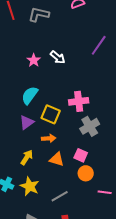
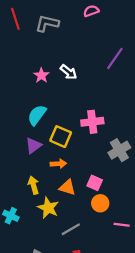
gray cross: (90, 126) -> (119, 150), moved
yellow arrow: (27, 157) -> (33, 185), turned -49
yellow star: (30, 186) -> (48, 208), moved

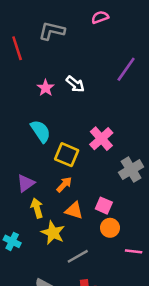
red line: (15, 19) -> (17, 48), moved
cyan semicircle: (37, 115) -> (41, 131), turned 110
pink cross: (92, 122) -> (101, 139), turned -35
purple triangle: (33, 146) -> (26, 183), moved
orange arrow: (58, 164) -> (64, 184), turned -42

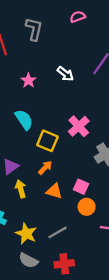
gray L-shape: (52, 31) -> (34, 29), turned 90
white arrow: (75, 84) -> (65, 74), moved
yellow star: (53, 233) -> (26, 234), moved

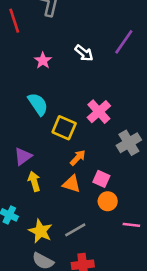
orange arrow: (45, 168) -> (78, 158), moved

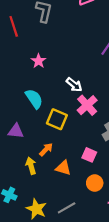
white arrow: (84, 53) -> (74, 85), moved
purple triangle: (23, 156) -> (16, 131), moved, turned 42
orange arrow: (78, 158) -> (46, 150), moved
pink square: (101, 179) -> (89, 155), moved

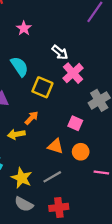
yellow arrow: (31, 166) -> (16, 134), turned -84
orange triangle: (63, 168) -> (56, 146), moved

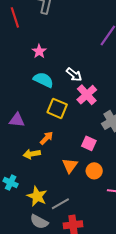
cyan semicircle: (19, 67) -> (43, 80), moved, turned -30
orange triangle: (56, 146) -> (70, 166), turned 49
gray line: (52, 177) -> (60, 204), moved

